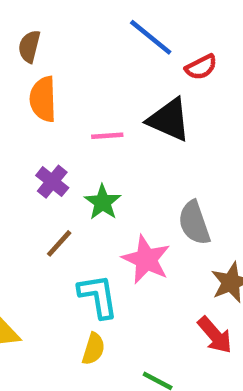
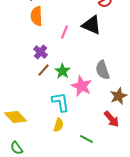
pink line: (107, 136) -> (65, 32), turned -64
green star: (103, 202) -> (63, 71), moved
brown line: (59, 243) -> (44, 70), moved

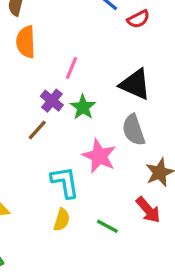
black triangle: (92, 25) -> (135, 84), moved
purple cross: (41, 52) -> (52, 101), moved
green star: (63, 71) -> (83, 107), moved
green line: (87, 139) -> (107, 226), moved

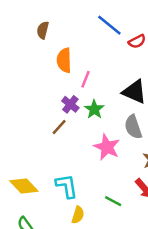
orange semicircle: (26, 42) -> (64, 60), moved
cyan L-shape: (65, 182) -> (67, 186), moved
yellow semicircle: (62, 220) -> (78, 215), moved

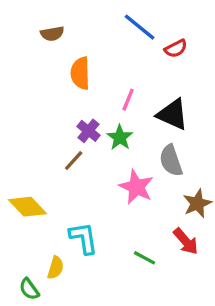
brown semicircle: (43, 30) -> (52, 34), turned -114
pink line: (85, 79) -> (128, 100), moved
yellow diamond: (24, 186) -> (28, 207), moved
yellow semicircle: (78, 215) -> (56, 268), moved

